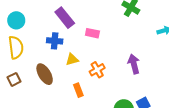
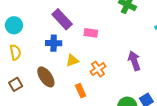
yellow semicircle: (16, 47) -> (15, 52), size x0.7

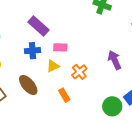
pink rectangle: (91, 33) -> (60, 47), moved

